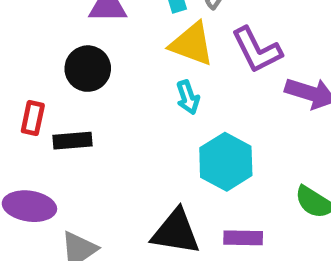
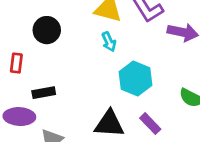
black rectangle: (73, 141) -> (44, 93), moved
purple rectangle: (243, 238) -> (150, 124), turned 50

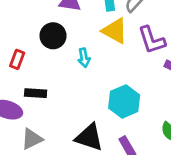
cyan arrow: (109, 42) -> (84, 58), moved

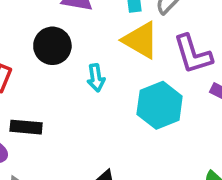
cyan hexagon: (124, 101) -> (160, 105), moved

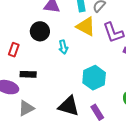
cyan hexagon: (160, 105) -> (94, 78), moved

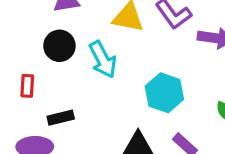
cyan arrow: (63, 47) -> (103, 59), size x1.6

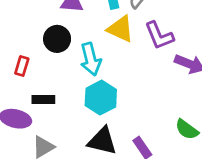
cyan hexagon: (164, 93) -> (101, 98), moved

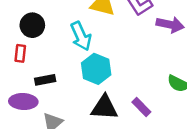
black circle: (57, 39) -> (32, 25), moved

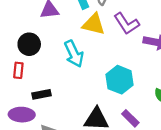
cyan hexagon: (96, 69) -> (120, 80), moved

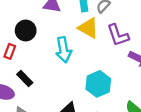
black rectangle: (41, 94) -> (25, 78), turned 42

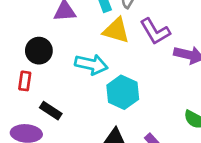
cyan arrow: (64, 50) -> (91, 64), turned -55
cyan hexagon: (98, 84) -> (123, 92), moved

